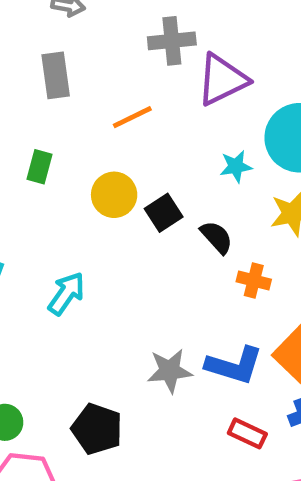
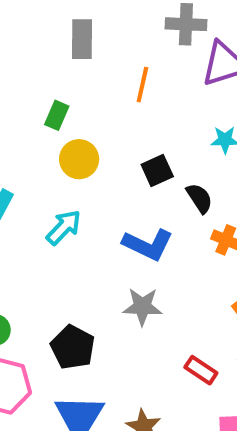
orange line: (132, 117) -> (142, 85), turned -60
yellow circle: (114, 195) -> (79, 159), moved
blue L-shape: (234, 365) -> (148, 245), moved

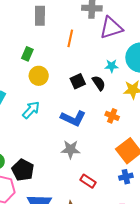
black semicircle: (199, 198) -> (99, 83), moved
black pentagon: (73, 347) -> (23, 170), moved
red rectangle: (201, 370) -> (88, 181), moved

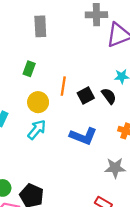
orange line: (70, 38) -> (63, 86), moved
yellow circle: (39, 76) -> (38, 102), moved
gray star: (71, 149) -> (115, 168), moved

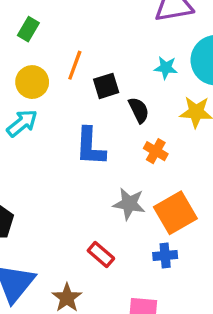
black semicircle: (109, 96) -> (139, 110), moved
blue L-shape: (83, 136) -> (90, 147), turned 60

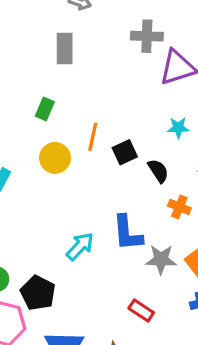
cyan arrow: (22, 123) -> (80, 246), moved
blue L-shape: (90, 147) -> (127, 233), moved

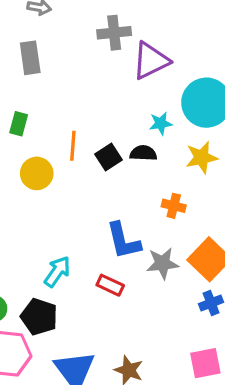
black semicircle: (158, 171) -> (143, 153), moved, turned -45
cyan arrow: (80, 246) -> (57, 272), moved
red rectangle: (141, 310) -> (110, 285), moved

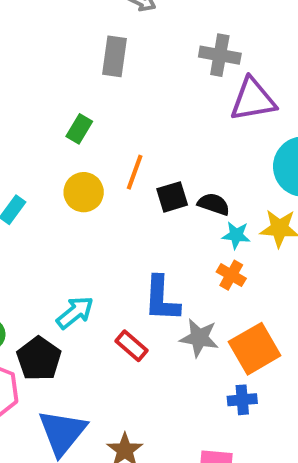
cyan star: (161, 123) -> (236, 235), moved

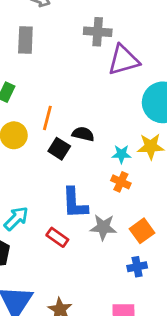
black square: (172, 197) -> (59, 149), moved, turned -35
black semicircle: (214, 204) -> (83, 134), moved
orange square: (255, 349) -> (142, 231), size x0.7

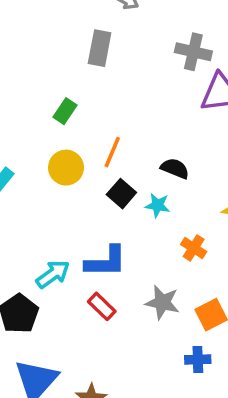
black semicircle: (83, 134) -> (175, 168), moved
cyan star: (121, 154) -> (158, 205), moved
blue L-shape: (75, 203) -> (106, 262), moved, turned -96

